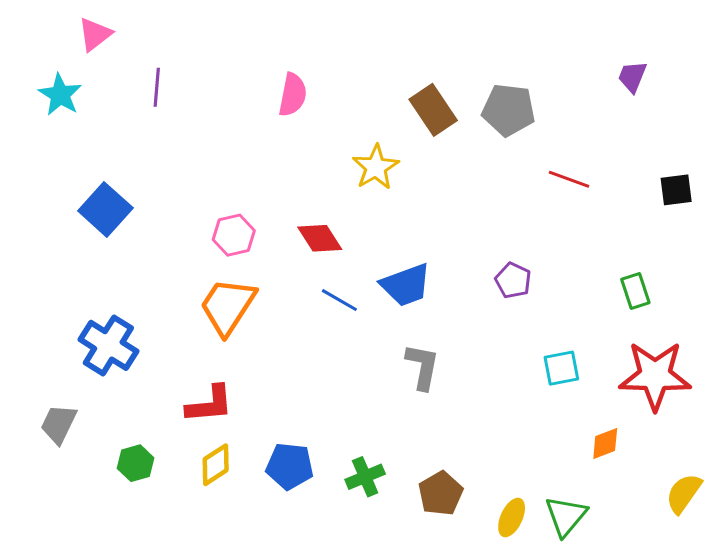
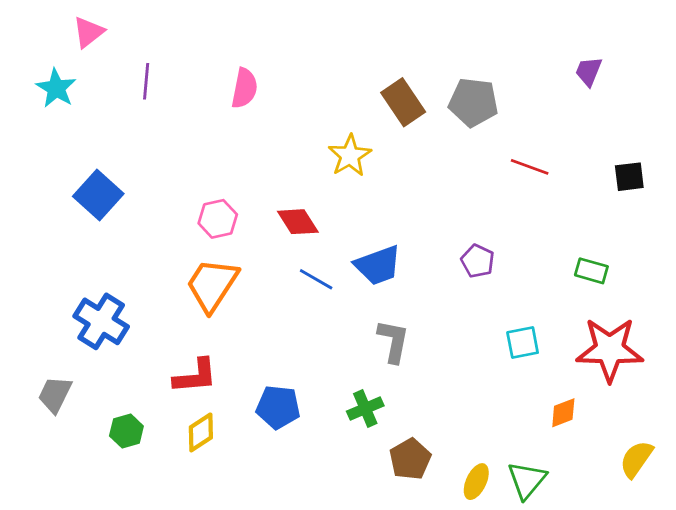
pink semicircle: (293, 95) -> (244, 88), moved
green rectangle: (635, 291) -> (591, 271), turned -56
blue pentagon: (290, 466) -> (278, 407), moved
green cross: (365, 477) -> (365, 409), moved

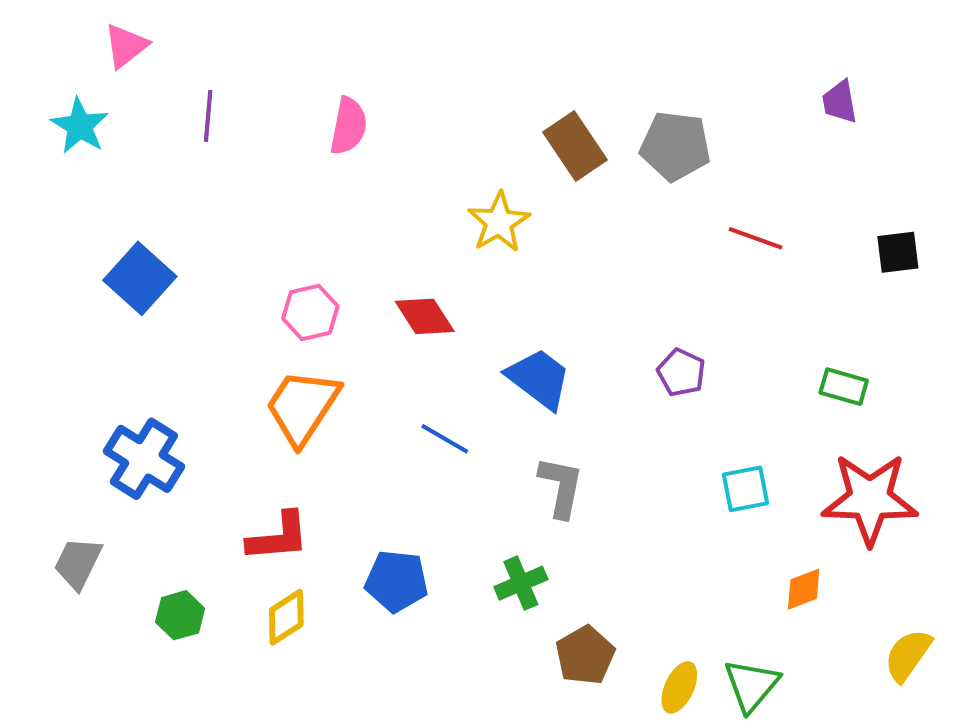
purple trapezoid: (589, 71) -> (840, 102), turned -32
blue trapezoid: (378, 265) -> (539, 379), turned -123
blue line: (316, 279) -> (445, 439), moved

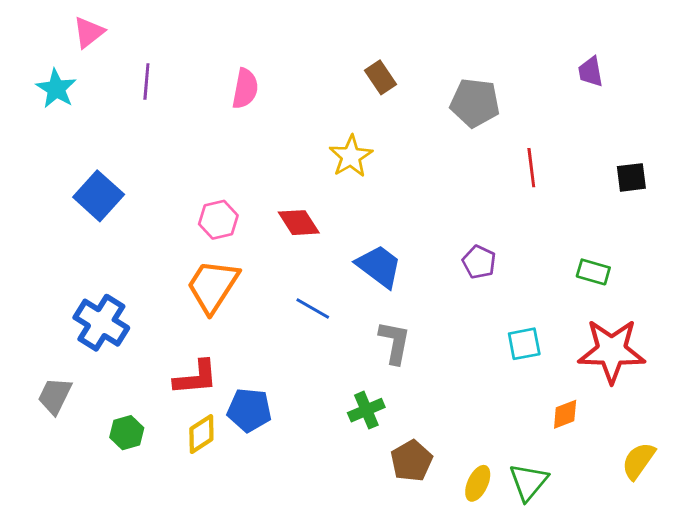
brown rectangle: (575, 146) -> (380, 77), moved, size x0.7
red line: (755, 238) -> (531, 168), turned 63
blue pentagon: (397, 581) -> (249, 410), moved

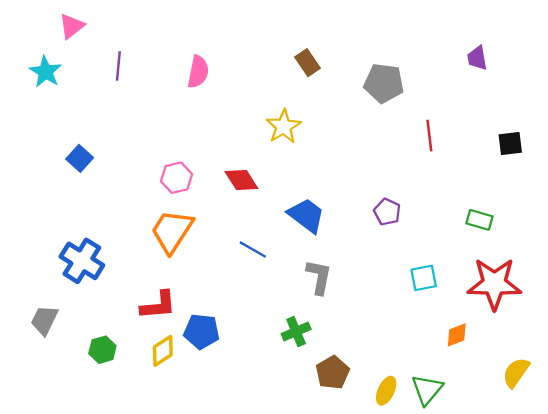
blue square: (99, 196) -> (80, 158), size x0.7

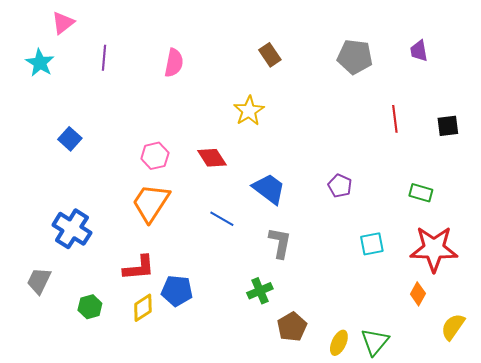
gray pentagon: (384, 83) -> (355, 57), moved
red line: (429, 136) -> (395, 119), moved
orange diamond: (457, 335) -> (418, 294), moved, turned -40

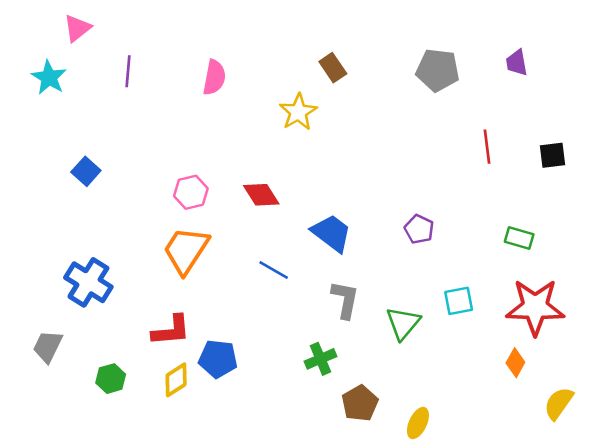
yellow star: (249, 111) -> (298, 112), moved
green triangle: (375, 342) -> (403, 323), moved

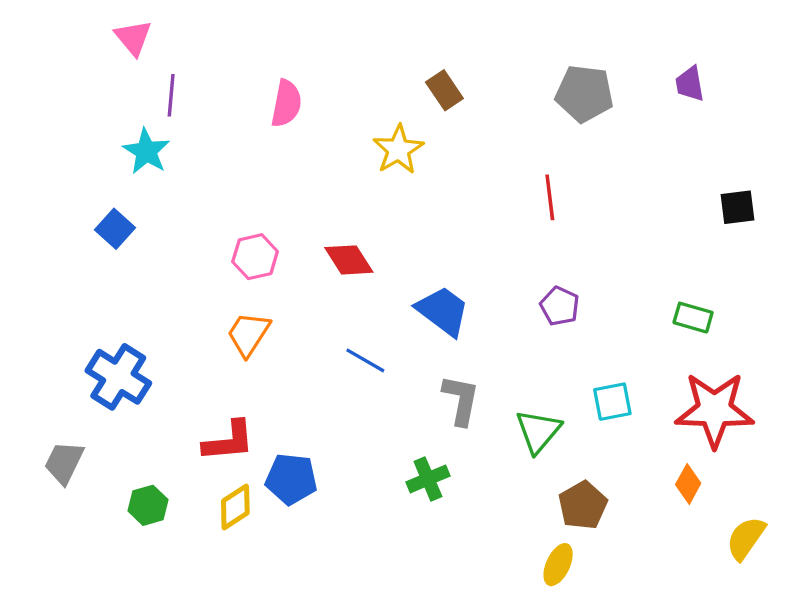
pink triangle: (77, 28) -> (133, 38), moved, turned -32
cyan star: (49, 77) -> (146, 151), moved
red line: (487, 147) -> (550, 197), moved
orange trapezoid: (186, 250) -> (248, 334), size x0.7
brown pentagon: (360, 403) -> (583, 505), moved

